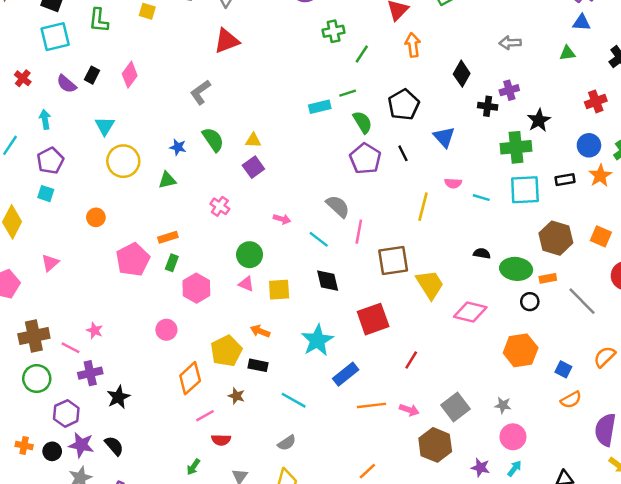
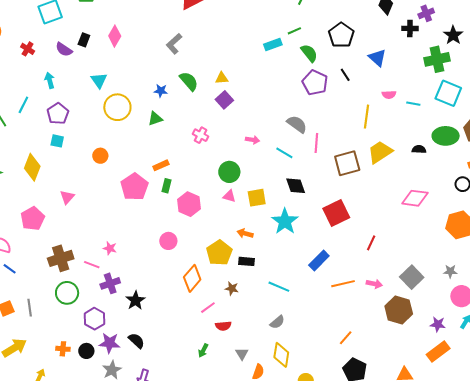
cyan square: (525, 190) -> (448, 93), turned 32
green ellipse: (516, 269) -> (446, 136), moved
yellow trapezoid: (430, 284) -> (380, 152), moved, turned -84
cyan star: (317, 340) -> (285, 221), moved

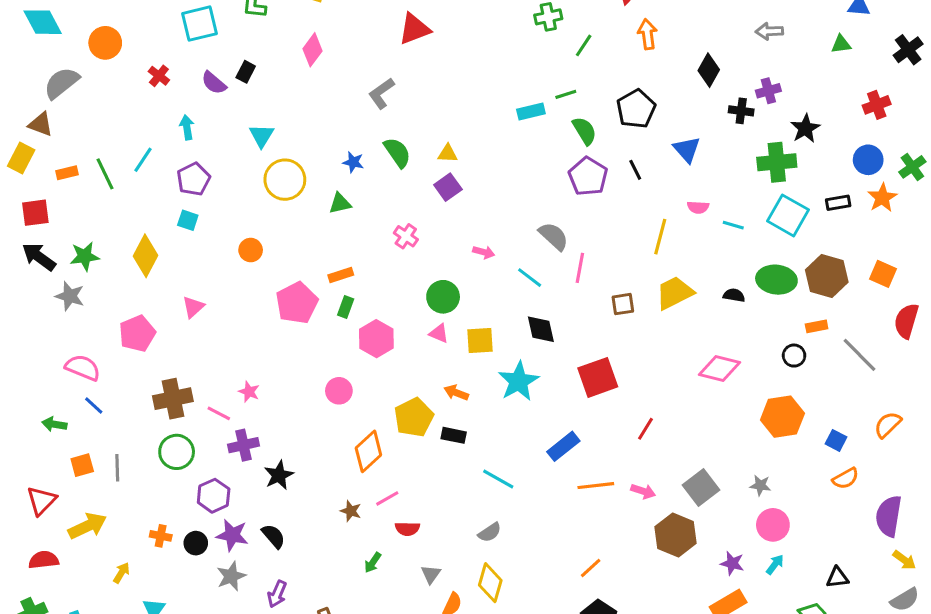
pink diamond: (115, 36) -> (312, 50), moved
brown square: (347, 163) -> (623, 304), size x0.6
brown star: (232, 288) -> (351, 511), moved

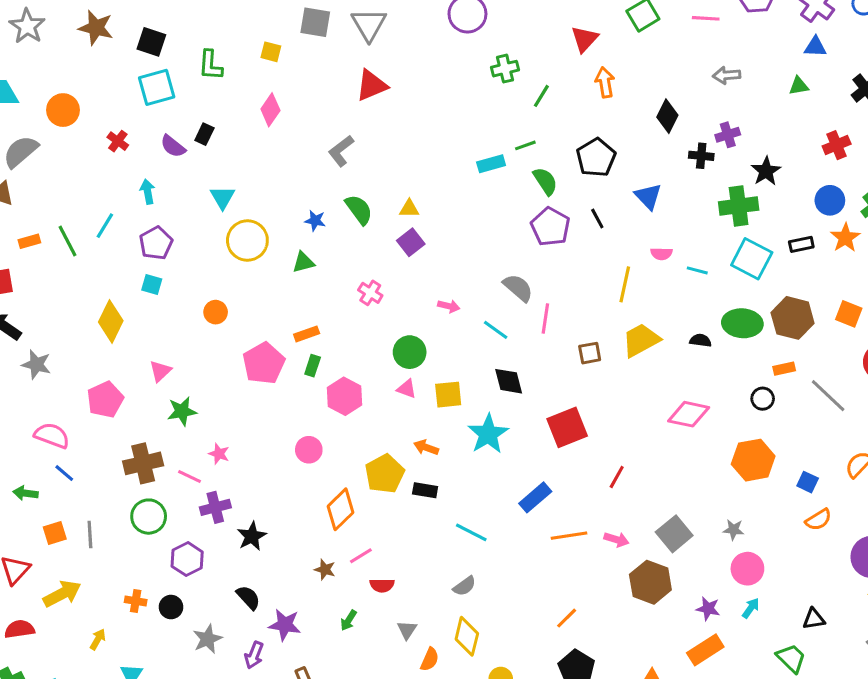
green star: (85, 256) -> (182, 411), moved
purple star: (232, 535) -> (285, 625), moved

